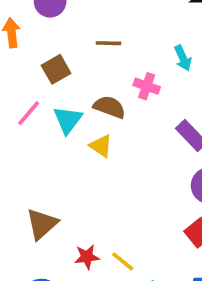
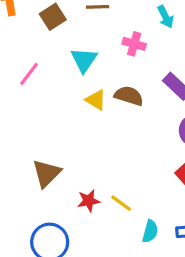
brown square: (56, 69) -> (53, 17), moved
brown semicircle: (109, 107) -> (129, 96), moved
cyan triangle: (68, 120) -> (84, 60), moved

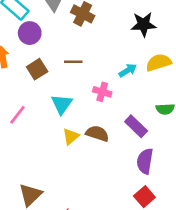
cyan arrow: (166, 17) -> (128, 70), turned -96
yellow triangle: (96, 100) -> (71, 136), turned 48

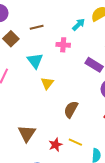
brown semicircle: (97, 133) -> (71, 109), moved, turned -66

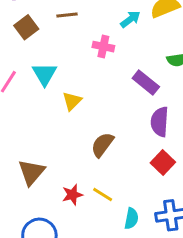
cyan triangle: (35, 61) -> (45, 74), moved

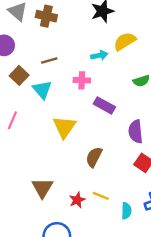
cyan arrow: (130, 19) -> (99, 55), turned 35
cyan triangle: (45, 74) -> (42, 90), moved
purple rectangle: (146, 83) -> (104, 105), moved
yellow triangle: (72, 101) -> (64, 127), size x1.5

